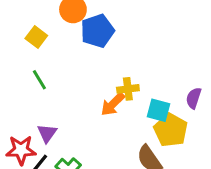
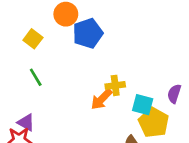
purple triangle: (47, 133) -> (26, 122), moved, turned -36

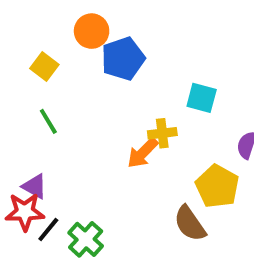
cyan square: (143, 105) -> (202, 98), moved

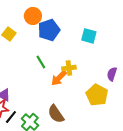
cyan square: (202, 98) -> (89, 36), moved
green line: (48, 121) -> (41, 62), moved
brown semicircle: (190, 224) -> (56, 114), moved

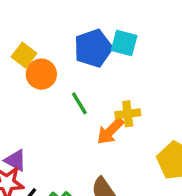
orange circle: (33, 16) -> (41, 74), moved
cyan square: (89, 36) -> (124, 43), moved

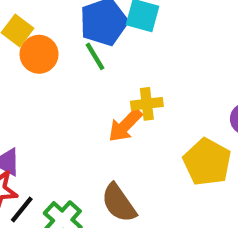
green line: (79, 103) -> (95, 56), moved

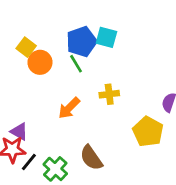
orange arrow: (125, 125) -> (69, 108), moved

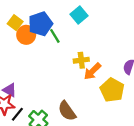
cyan square: (106, 37) -> (79, 15), turned 35
blue pentagon: (82, 42) -> (41, 24), moved
orange arrow: (69, 108) -> (92, 71), moved

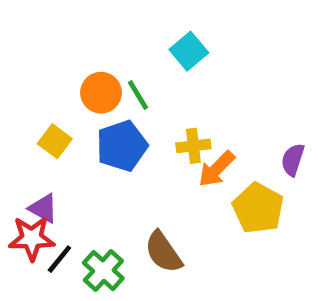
yellow square: (15, 23) -> (55, 141), moved
blue pentagon: (41, 24) -> (122, 146), moved
orange circle: (26, 35) -> (101, 93), moved

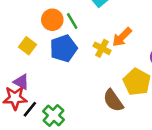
yellow cross: (193, 146) -> (102, 48), turned 35
orange arrow: (217, 169) -> (122, 37), moved
brown semicircle: (163, 252) -> (113, 101), moved

